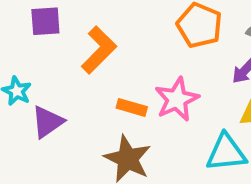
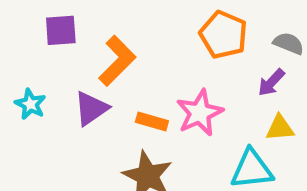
purple triangle: (47, 122) -> (91, 108), moved

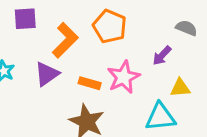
orange pentagon: (223, 35) -> (110, 26), moved
purple arrow: (271, 82) -> (162, 56), moved

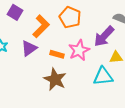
purple square: (25, 19) -> (15, 12), turned 35
purple arrow: (162, 56) -> (104, 36), size x1.6

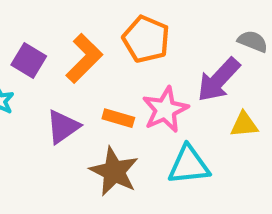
purple square: (15, 12) -> (29, 61), moved
purple triangle: (29, 48) -> (63, 127), moved
cyan triangle: (103, 76) -> (189, 165), moved

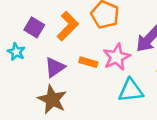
brown star: (114, 171) -> (52, 99), moved

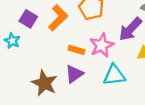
purple triangle: (55, 67) -> (74, 74), moved

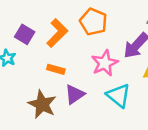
orange rectangle: (76, 50) -> (56, 69), moved
cyan triangle: (114, 75) -> (118, 96), turned 45

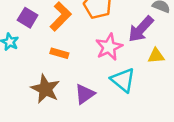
purple triangle: (75, 94) -> (85, 94), moved

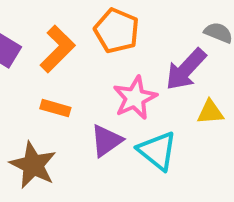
purple triangle: (85, 94) -> (106, 141), moved

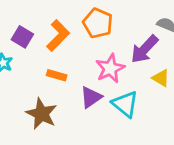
yellow triangle: (210, 112) -> (161, 78), turned 36

